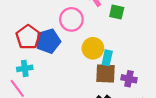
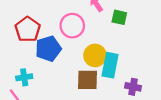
red pentagon: (28, 37) -> (28, 29), moved
cyan rectangle: (107, 58) -> (110, 65), size x1.5
brown square: (106, 73) -> (87, 80), moved

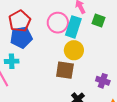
blue pentagon: (48, 49) -> (21, 37), moved
cyan rectangle: (110, 65) -> (73, 27), moved

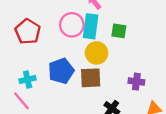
green square: (99, 21) -> (119, 31), moved
blue pentagon: (21, 37) -> (61, 71), moved

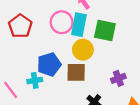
green square: (119, 31) -> (105, 30), size x1.5
cyan cross: (28, 79) -> (35, 80), moved
purple cross: (136, 82) -> (118, 78), turned -32

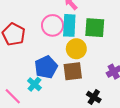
cyan cross: (35, 80) -> (34, 84), turned -32

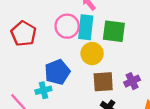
brown square: (73, 71) -> (103, 82), moved
cyan cross: (34, 84) -> (43, 90), turned 32

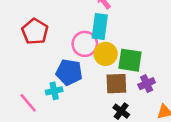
pink circle: (67, 26) -> (85, 44), moved
green square: (114, 31) -> (130, 60), moved
blue pentagon: (57, 72) -> (69, 72), turned 30

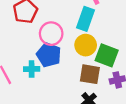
pink circle: (85, 44) -> (51, 34), moved

